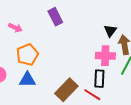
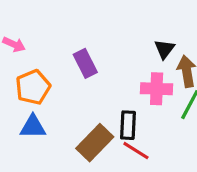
purple rectangle: (55, 17) -> (85, 63), moved
black rectangle: (99, 79) -> (128, 125), moved

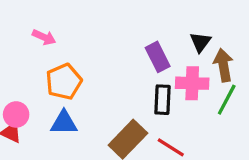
purple rectangle: (85, 63) -> (158, 57), moved
black rectangle: (128, 125) -> (163, 100), moved

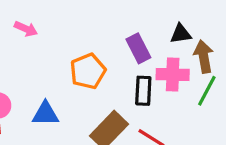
black triangle: (200, 42) -> (181, 34), turned 45
orange pentagon: (64, 82) -> (88, 71), moved

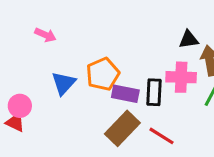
purple rectangle: (138, 48) -> (125, 94), moved, turned -52
blue triangle: (45, 114) -> (64, 83), moved, turned -48

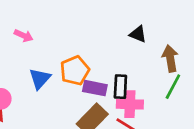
black triangle: (189, 39) -> (138, 34), moved, turned 30
pink cross: (181, 77) -> (130, 104), moved

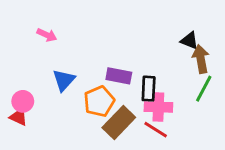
black triangle: (138, 34) -> (190, 41), moved
orange pentagon: (75, 71) -> (99, 101), moved
purple rectangle: (95, 88) -> (119, 76), moved

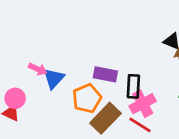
pink arrow: (47, 35) -> (38, 69), moved
pink cross: (158, 107) -> (143, 104), turned -30

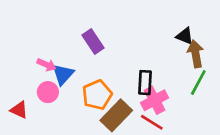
purple rectangle: (105, 74) -> (93, 41), moved, turned 45
pink circle: (15, 98) -> (48, 92), moved

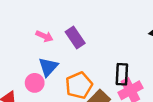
pink arrow: (47, 65) -> (44, 36), moved

